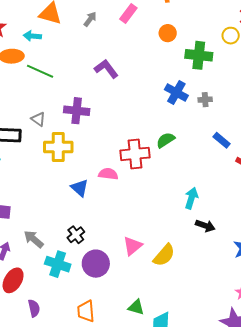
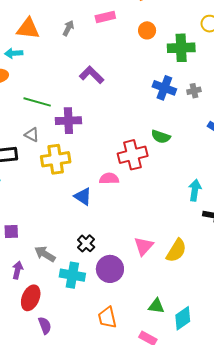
pink rectangle: (128, 14) -> (105, 17), turned 48
green line: (40, 71) -> (37, 102), moved
green semicircle: (166, 140) -> (161, 137), turned -120
purple semicircle: (34, 308) -> (45, 325), moved

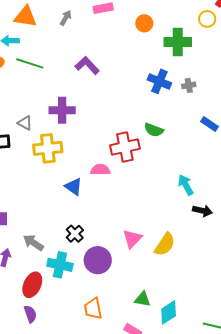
green line: (37, 102) -> (30, 63), moved
cyan arrow: (195, 190) -> (186, 185), turned -40
red ellipse: (31, 298) -> (32, 285), moved

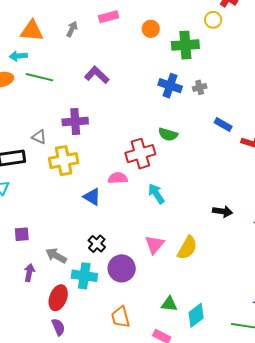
cyan arrow: (186, 185) -> (156, 194), moved

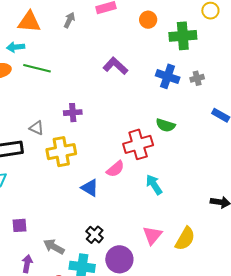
purple L-shape: (97, 75) -> (115, 66), moved
purple cross: (75, 122) -> (73, 113), size x0.7
pink semicircle: (118, 178) -> (115, 169), turned 144

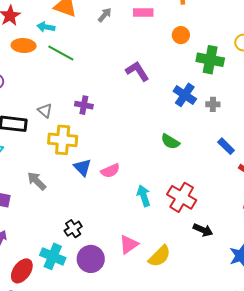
red cross: (138, 144) -> (182, 197), moved, turned 32
blue triangle: (90, 188) -> (83, 167), moved
gray arrow: (54, 247) -> (37, 181), moved

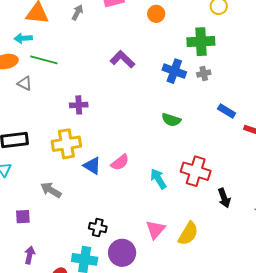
green cross: (210, 60) -> (201, 42), moved
gray triangle: (45, 111) -> (25, 83), moved
black cross: (73, 229) -> (98, 228), turned -30
black arrow: (203, 230) -> (224, 198), turned 60

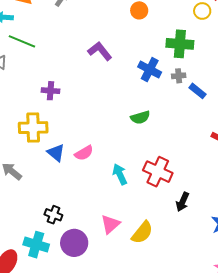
blue rectangle: (227, 111) -> (198, 91), moved
green semicircle: (171, 120) -> (140, 117), turned -42
black arrow: (224, 198) -> (183, 202), turned 36

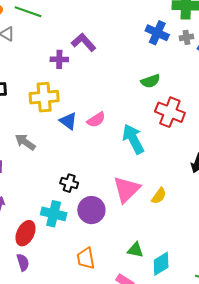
purple L-shape: (100, 51) -> (84, 42), moved
red cross: (158, 172) -> (170, 112), moved
cyan arrow: (120, 174) -> (133, 139), size x1.4
pink triangle: (110, 224) -> (127, 189), size x1.4
yellow semicircle: (142, 232) -> (159, 196), size x0.7

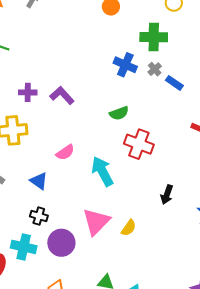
gray cross: (186, 37) -> (155, 69), turned -32
purple L-shape: (84, 42) -> (62, 95), moved
blue triangle: (68, 121) -> (39, 181), moved

